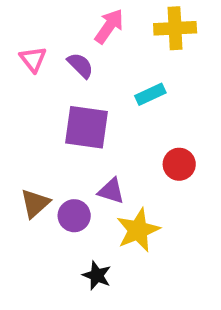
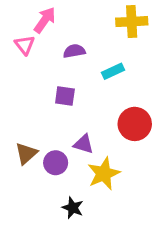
pink arrow: (109, 26) -> (45, 20), moved
purple semicircle: (80, 65) -> (74, 51), moved, turned -55
purple square: (87, 127) -> (65, 96), size x0.6
red circle: (179, 164) -> (135, 124), size x1.4

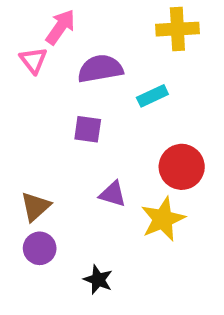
purple semicircle: (74, 51) -> (100, 69), size x1.5
purple circle: (56, 163) -> (40, 248), moved
yellow star: (104, 174) -> (163, 219), moved

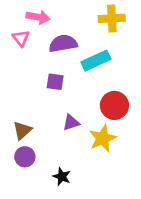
pink arrow: (61, 27) -> (38, 17), turned 65
cyan rectangle: (152, 96) -> (96, 61), size x1.5
purple triangle: (113, 194) -> (71, 123), turned -36

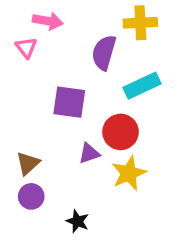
purple semicircle: (63, 43) -> (104, 53), moved, turned -64
cyan rectangle: (96, 61) -> (142, 86), moved
purple square: (55, 82) -> (69, 102), size x1.5
red circle: (114, 105) -> (121, 132), moved

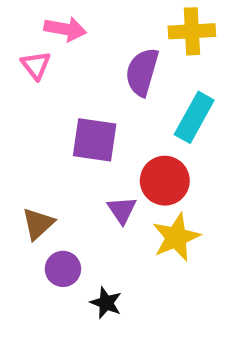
cyan rectangle: (142, 86) -> (194, 117), turned -36
purple triangle: (89, 153) -> (122, 210), turned -45
purple circle: (31, 196) -> (63, 269), moved

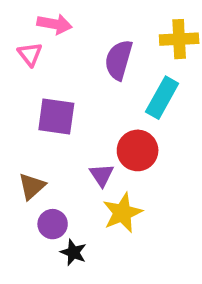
yellow cross: (192, 31) -> (179, 39), moved
purple square: (95, 140) -> (56, 116), moved
yellow star: (176, 237) -> (122, 213), moved
black star: (106, 303) -> (73, 252), moved

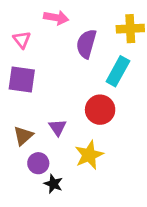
pink arrow: (54, 24) -> (56, 18), moved
purple square: (56, 116) -> (22, 79), moved
purple triangle: (102, 175) -> (58, 128), moved

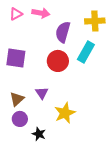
pink triangle: (22, 40) -> (16, 14), moved, turned 40
red circle: (100, 110) -> (58, 61), moved
purple circle: (38, 163) -> (20, 119), moved

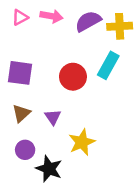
purple semicircle: (63, 32) -> (88, 21), moved, turned 45
brown triangle: (17, 99) -> (21, 113), moved
black star: (39, 134) -> (49, 169), size x1.5

